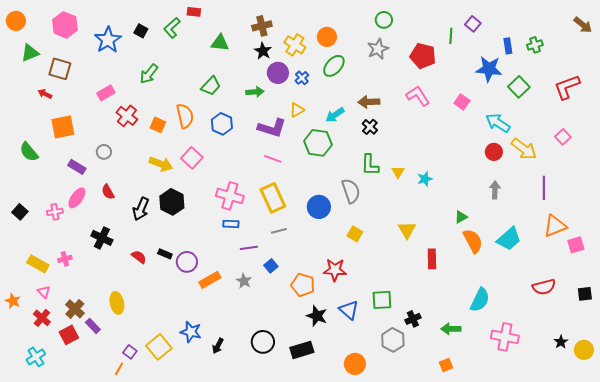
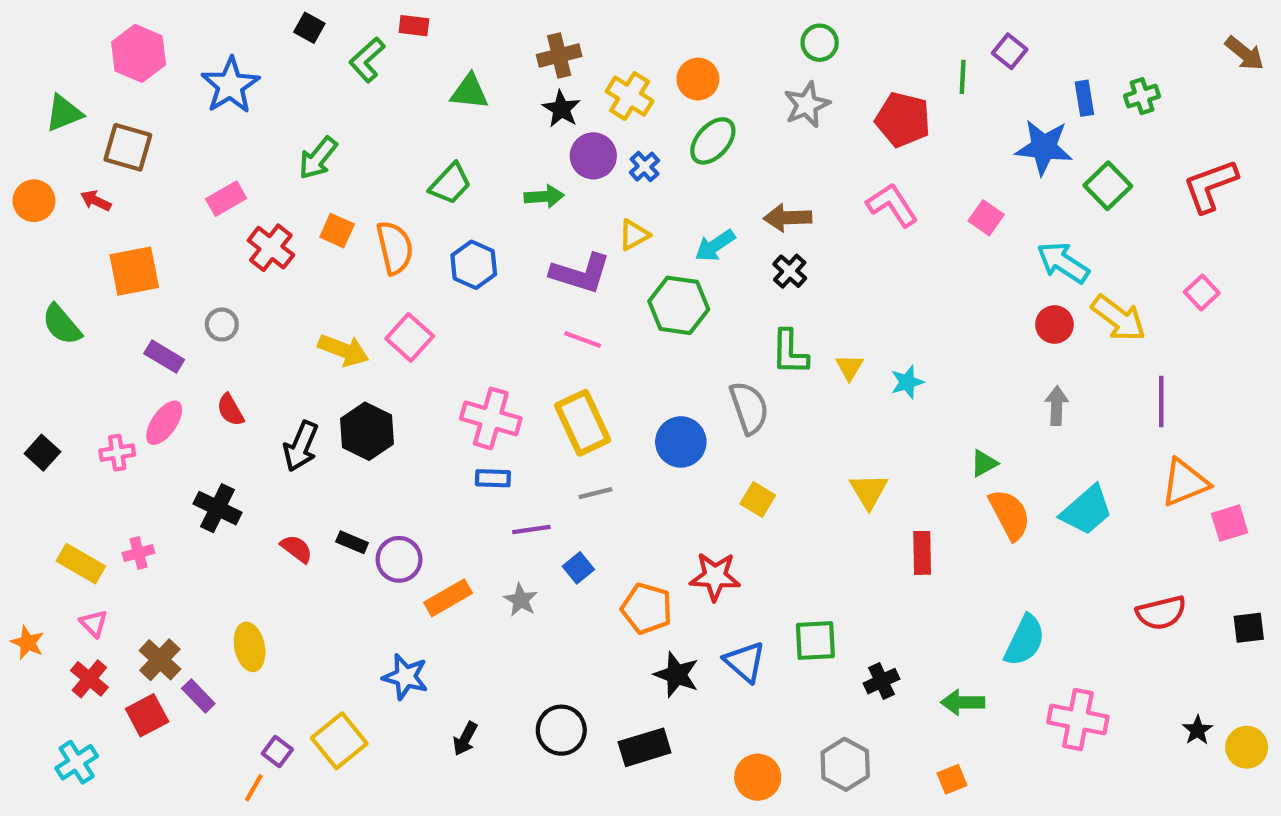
orange circle: (16, 21) -> (34, 201), moved
black square: (141, 31) -> (309, 28), moved
orange square: (158, 125) -> (337, 231), moved
blue star: (191, 332) -> (405, 677), moved
gray hexagon: (393, 340) -> (845, 764), moved

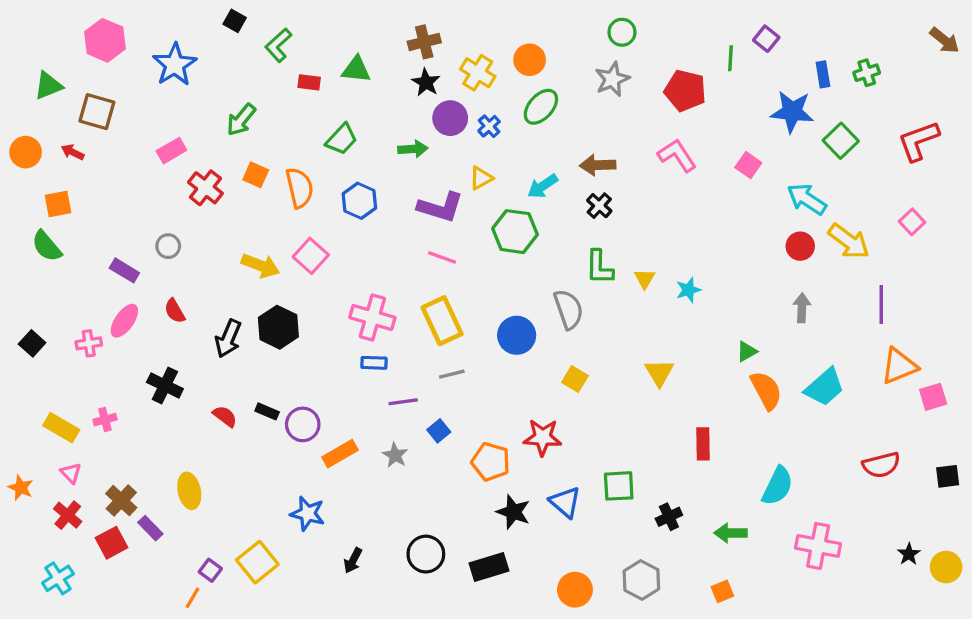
red rectangle: (414, 26) -> (309, 82), moved
orange square: (134, 271) -> (58, 204), moved, size x0.7
red rectangle: (922, 553) -> (703, 444), moved

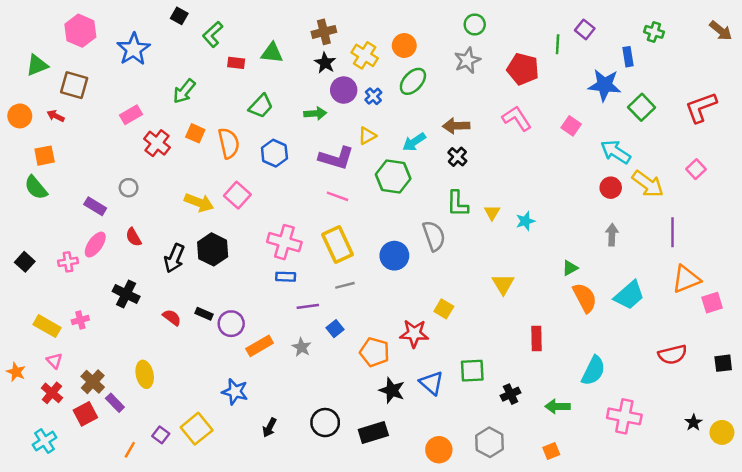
green cross: (867, 73) -> (654, 32), moved, turned 36
yellow square: (575, 379) -> (444, 309), moved
orange line: (192, 598) -> (130, 450), moved

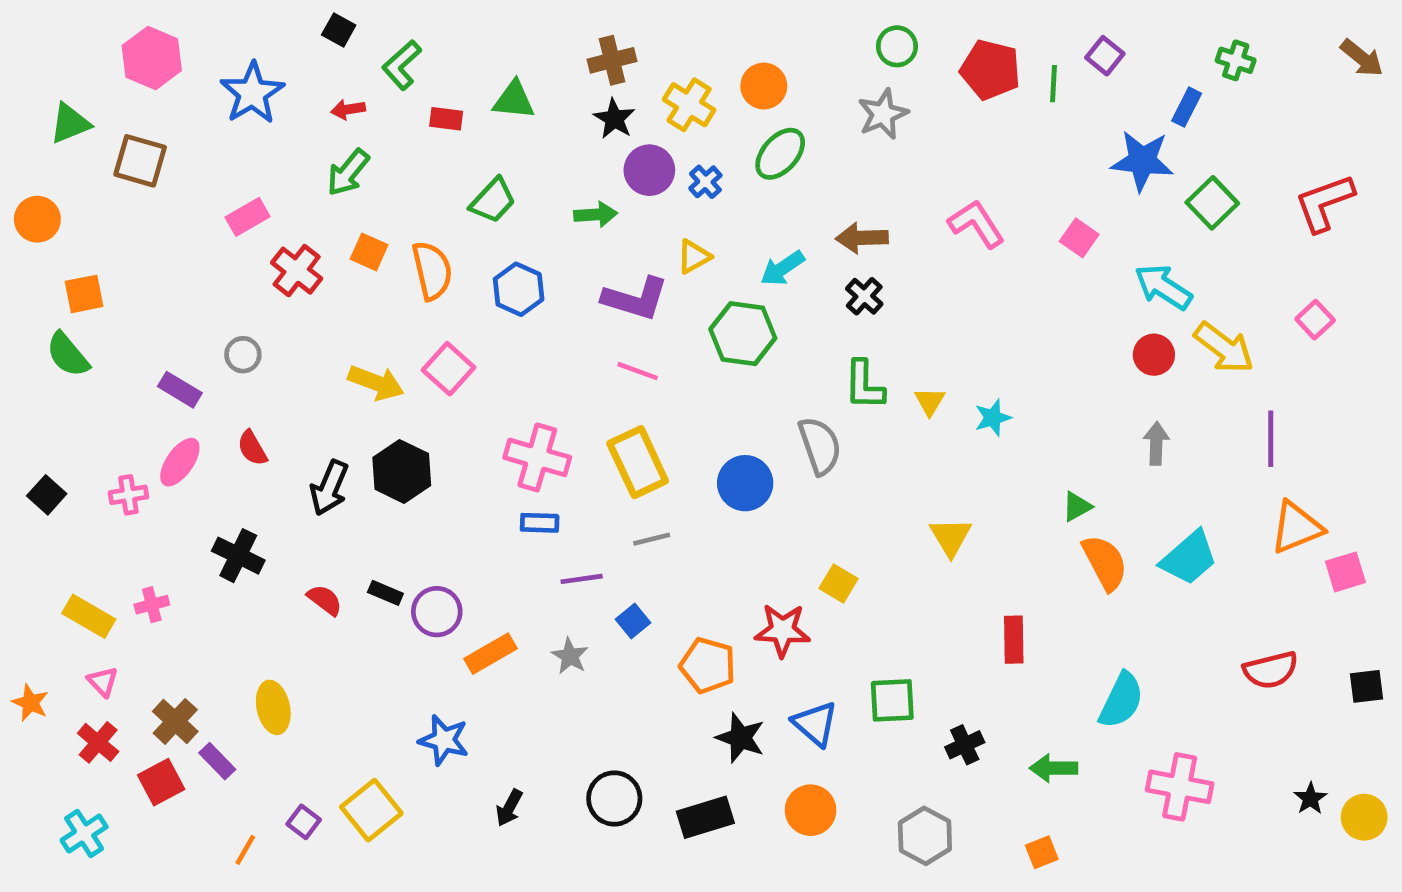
blue rectangle: (628, 57) -> (1187, 107), turned 36
red pentagon: (523, 69) -> (990, 70), moved
red arrow: (56, 116) -> (348, 109), moved, turned -35
orange circle: (439, 450) -> (811, 810), moved

